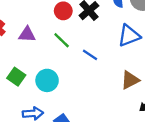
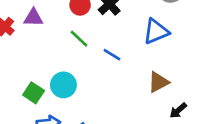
purple triangle: (27, 35) -> (33, 18), moved
green square: (16, 77) -> (34, 93), moved

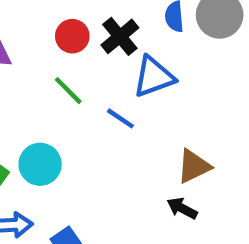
blue triangle: (156, 31) -> (154, 77), moved
black arrow: (178, 111) -> (182, 208), moved, turned 66

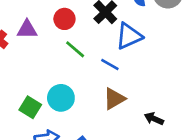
red circle: (72, 36) -> (64, 19), moved
brown triangle: (194, 166) -> (114, 99), moved

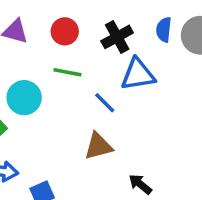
green line: (75, 49) -> (67, 72), turned -45
cyan circle: (61, 98) -> (24, 98), moved

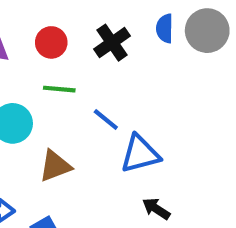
blue triangle: (138, 74) -> (140, 154), moved
brown triangle: (98, 146) -> (55, 166), moved

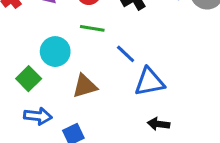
black arrow: (156, 209) -> (159, 124), turned -30

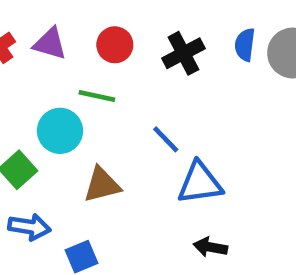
green line: (92, 28) -> (97, 96), moved

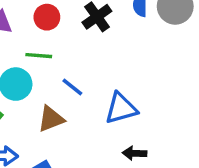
blue line: (166, 139) -> (72, 87), moved

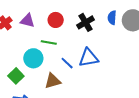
blue triangle: (121, 108) -> (89, 58), moved

